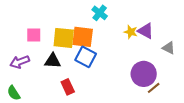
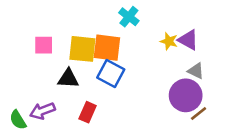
gray triangle: (169, 48) -> (196, 71), moved
purple arrow: (20, 62) -> (42, 111), moved
red rectangle: (68, 87) -> (88, 112), turned 49

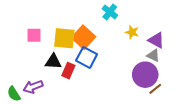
cyan cross: (129, 17) -> (110, 12), moved
purple triangle: (188, 40) -> (156, 40), moved
orange square: (107, 48) -> (84, 37), turned 35
red rectangle: (88, 112) -> (68, 71), moved

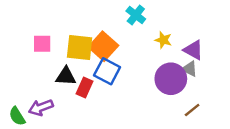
purple circle: (145, 75) -> (171, 79), moved

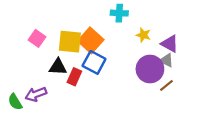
cyan cross: (136, 15) -> (119, 13), turned -35
pink square: (42, 44) -> (37, 38), turned 35
brown line: (192, 110) -> (166, 85), moved

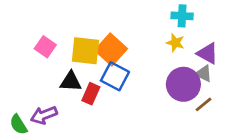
cyan cross: (119, 13) -> (182, 16), moved

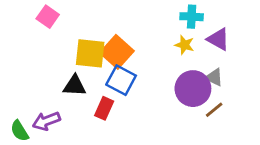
pink square: (45, 47) -> (48, 17), moved
purple triangle: (208, 53) -> (218, 39), moved
red rectangle: (91, 94) -> (104, 108), moved

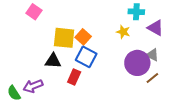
yellow star: (184, 45) -> (123, 32), moved
orange square: (117, 52) -> (83, 37), size x0.7

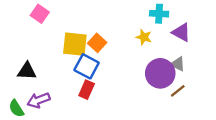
blue square: (86, 57) -> (87, 66), moved
black triangle: (53, 61) -> (27, 71), moved

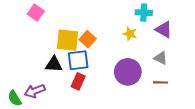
blue square: (87, 66) -> (78, 60), turned -35
black triangle: (27, 71) -> (54, 64), moved
purple circle: (160, 73) -> (128, 72), moved
brown line: (178, 91) -> (161, 82), turned 40

